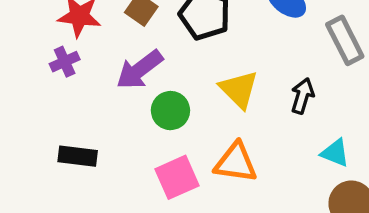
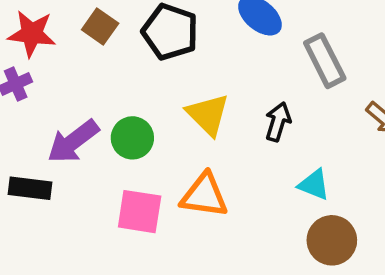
purple arrow: (140, 70) -> (73, 141), moved
pink square: (177, 177) -> (140, 212), turned 33

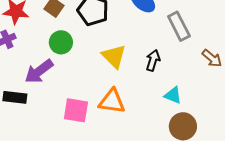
green circle: (132, 138) -> (61, 42), moved

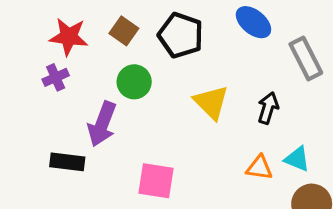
purple arrow: (39, 71) -> (102, 124), turned -32
orange triangle: (112, 101) -> (259, 168), moved, size x0.7

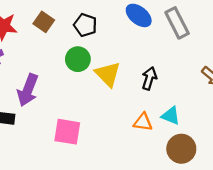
black pentagon: (181, 35) -> (85, 25), size x0.7
gray rectangle: (306, 59) -> (177, 23), moved
green circle: (134, 82) -> (78, 59), moved

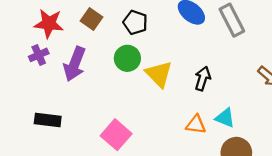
purple arrow: (28, 90) -> (75, 64), moved
pink square: (67, 132) -> (116, 135), turned 32

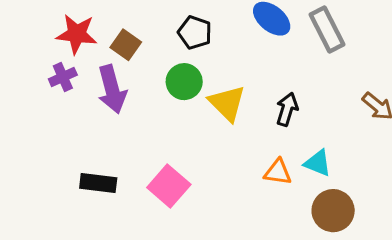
brown square: (91, 19) -> (126, 45), moved
purple arrow: (75, 64) -> (112, 89), turned -36
black rectangle: (48, 120) -> (98, 183), moved

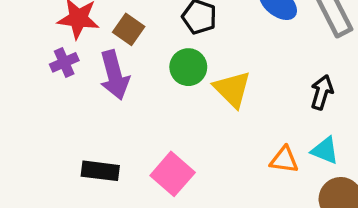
black arrow: (287, 109) -> (322, 92), moved

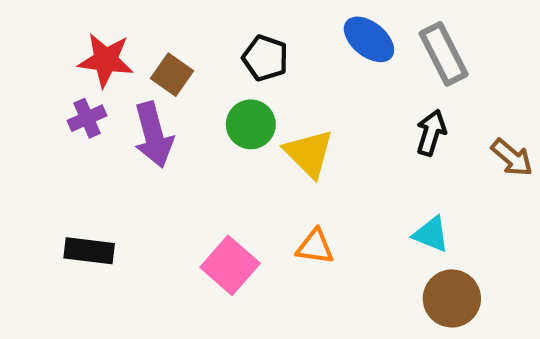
black arrow: (322, 92) -> (431, 133), moved
orange triangle: (284, 160) -> (315, 247), moved
black rectangle: (100, 171) -> (89, 251), moved

